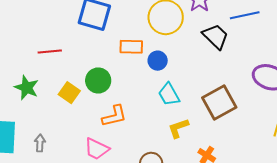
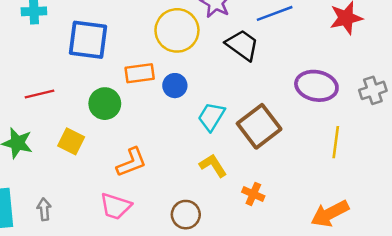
green circle: (98, 81) -> (105, 104), moved
cyan trapezoid: (169, 94) -> (211, 117), moved, turned 70
yellow L-shape: (178, 128) -> (213, 165), turned 85

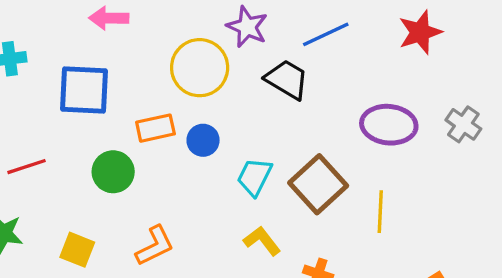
gray cross: (373, 90) -> (463, 124), turned -32
yellow square: (71, 141) -> (77, 250), moved
yellow line: (336, 142) -> (380, 212), moved

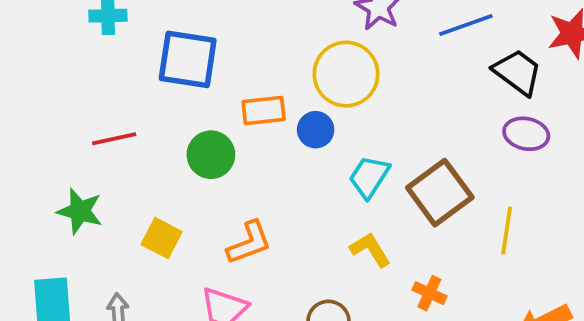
yellow circle: (200, 68) -> (346, 74), moved
black trapezoid: (287, 79) -> (518, 72), moved
purple ellipse: (389, 125) -> (526, 134), size x0.7

